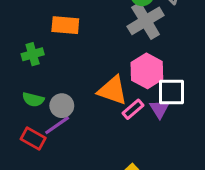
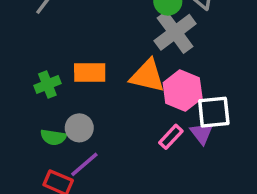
orange rectangle: (65, 25) -> (90, 72), moved
orange triangle: (113, 90) -> (147, 76), moved
gray circle: (62, 106) -> (79, 128), moved

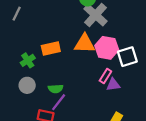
gray circle: (79, 128) -> (27, 85), moved
purple triangle: (202, 133) -> (113, 85), moved, turned -48
green semicircle: (53, 137) -> (56, 89), moved

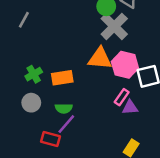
orange rectangle: (51, 48) -> (62, 78), moved

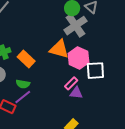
orange rectangle: (62, 78) -> (26, 59), turned 42

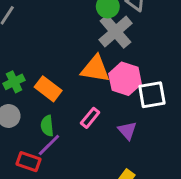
pink rectangle: (71, 83) -> (90, 118), moved
green semicircle: (23, 84) -> (47, 126), turned 80
purple triangle: (76, 93) -> (127, 131), turned 48

